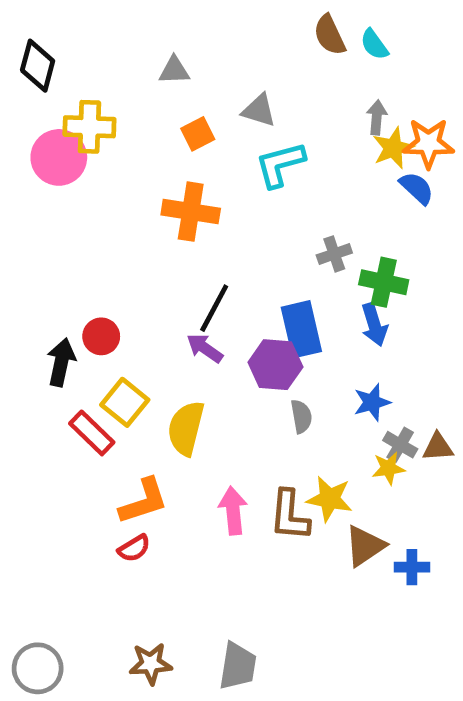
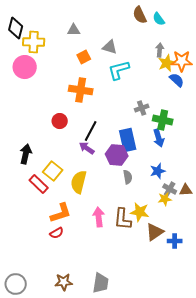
yellow cross: (89, 127) -> (34, 42), moved
red circle: (101, 336) -> (60, 121), moved

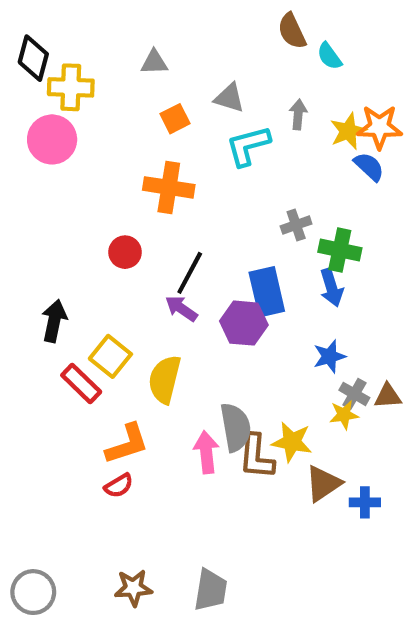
cyan semicircle: (159, 19) -> (329, 56), moved
gray arrow: (160, 50) -> (298, 114), moved
gray semicircle: (128, 177) -> (236, 427), moved, size x1.6

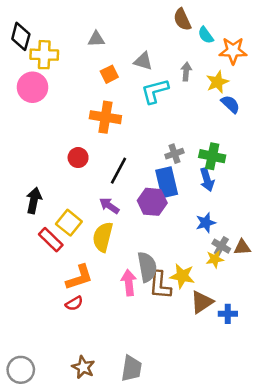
orange star: (379, 127) -> (233, 51), moved
gray cross: (296, 225) -> (174, 154), moved
purple arrow: (181, 308) -> (109, 206), moved
brown star: (133, 588) -> (83, 367), turned 30

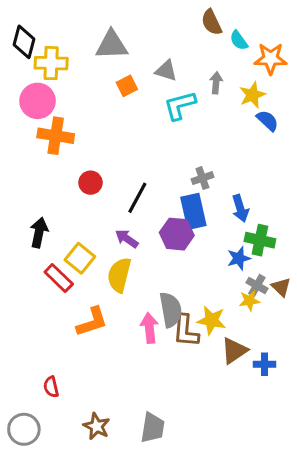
gray triangle: (96, 39) -> (112, 45), size x1.6
orange cross: (105, 117) -> (56, 136), moved
green cross: (212, 156) -> (260, 240), moved
brown triangle: (242, 247) -> (281, 287), turned 48
red semicircle: (74, 303) -> (51, 387), moved, turned 108

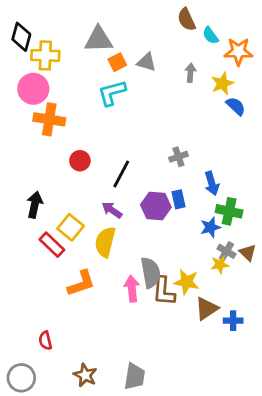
orange square: (127, 86) -> (117, 62), moved
cyan L-shape: (180, 105) -> (112, 93), moved
blue rectangle: (193, 211) -> (178, 199), moved, size x0.6

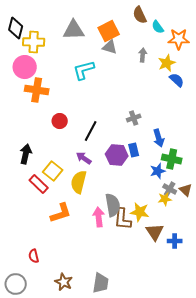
orange square: (117, 62) -> (109, 31), moved, size x1.5
brown triangle: (206, 309) -> (155, 232), turned -30

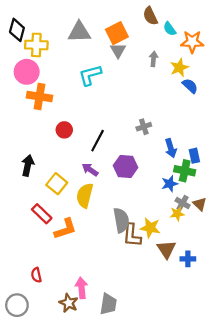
gray triangle: (110, 47) -> (118, 50), turned 42
blue rectangle: (134, 150) -> (194, 156), moved
red rectangle: (39, 184) -> (42, 214), moved
pink arrow: (99, 217) -> (81, 288), moved

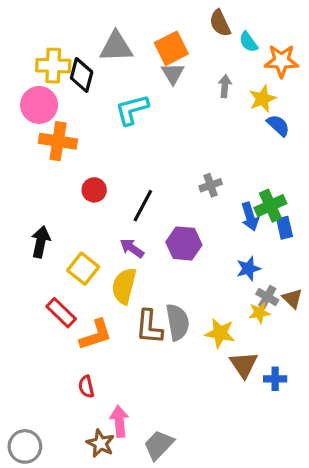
black diamond: (17, 30) -> (82, 75), moved
green cross: (185, 171) -> (270, 206), moved, turned -36
brown L-shape: (132, 235) -> (149, 327), moved
red semicircle: (36, 275) -> (86, 387), moved
gray trapezoid: (108, 304) -> (159, 445), turned -145

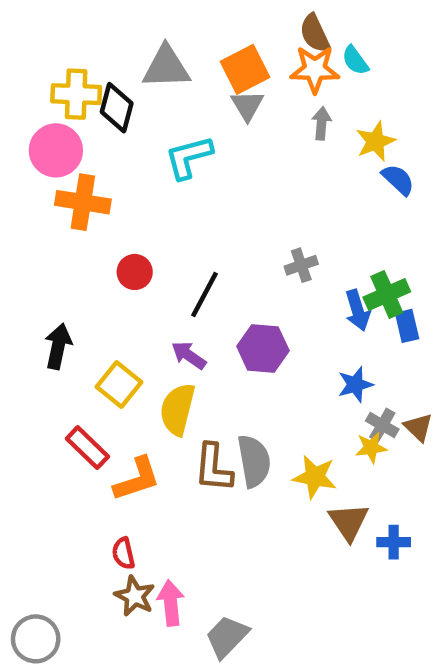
orange star: (281, 61) -> (315, 69), moved
brown star: (100, 443) -> (135, 596), moved

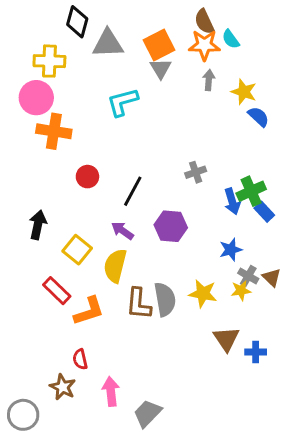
black diamond: (117, 108) -> (77, 22), moved
yellow star: (376, 141) -> (244, 92), turned -30
blue rectangle: (407, 326) -> (264, 212), turned -30
yellow star: (315, 477) -> (203, 294), moved
brown star: (135, 596) -> (63, 387), moved

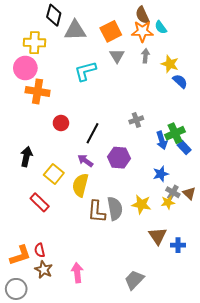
gray triangle: (161, 68) -> (117, 56), moved
orange L-shape: (89, 311) -> (20, 255), moved
red semicircle: (80, 359) -> (40, 250), moved
gray trapezoid: (147, 413) -> (134, 280), moved

